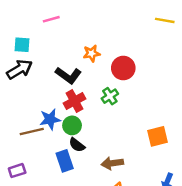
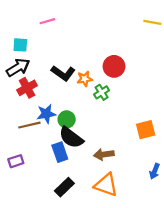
orange star: (92, 53) -> (85, 79), moved
red cross: (74, 101) -> (27, 88), moved
black semicircle: (77, 145) -> (71, 137), size x1.6

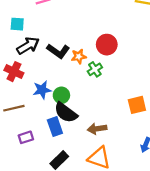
black arrow: (18, 68) -> (28, 46), moved
red cross: (27, 88) -> (14, 72), moved, turned -36
brown line: (29, 125) -> (14, 108), moved
purple rectangle: (16, 161) -> (26, 137), moved

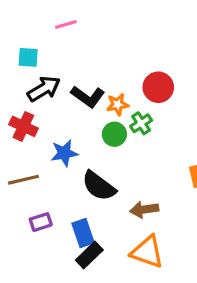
green circle: (61, 95) -> (114, 134), moved
blue rectangle: (55, 127) -> (83, 233), moved

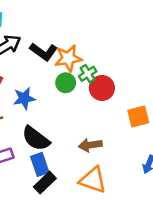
red circle: (158, 87) -> (102, 88), moved
orange star: (118, 104) -> (68, 58), size x1.5
black semicircle: (99, 186) -> (36, 138), moved

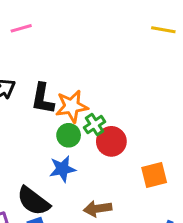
black L-shape: (44, 52) -> (43, 99), turned 64
blue star: (24, 98) -> (62, 169), moved

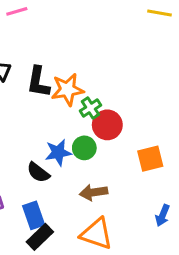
green circle: (69, 135) -> (84, 148), moved
black semicircle: (33, 201) -> (38, 172), moved, size x0.7

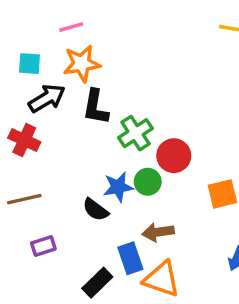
orange star: (67, 90) -> (82, 64), moved
green cross: (90, 108) -> (136, 133), moved, size x1.4
blue rectangle: (34, 215) -> (130, 258), moved

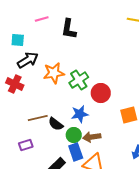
orange star: (82, 64) -> (54, 73), moved
black L-shape: (96, 107) -> (69, 29), moved
green circle: (148, 182) -> (74, 135), moved
blue star: (118, 187) -> (80, 114), moved
brown line: (24, 199) -> (38, 118), moved

